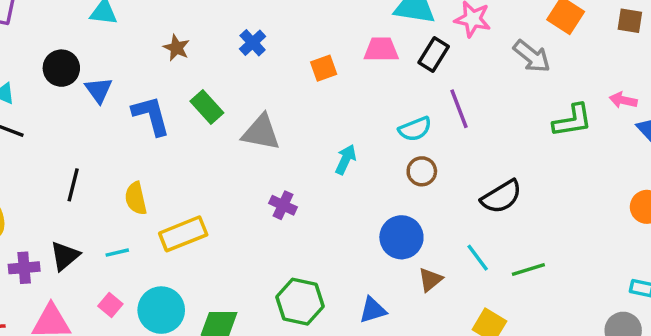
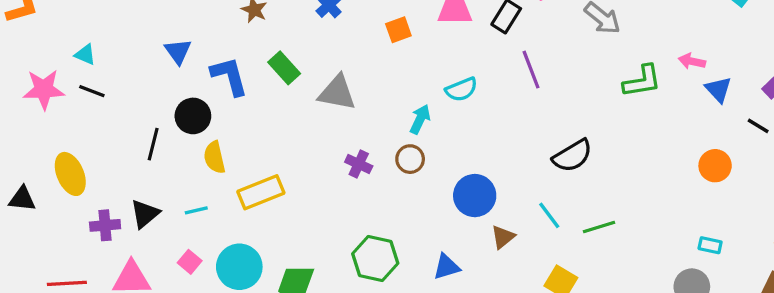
black circle: (61, 68) -> (193, 116), moved
cyan semicircle: (415, 129) -> (461, 89), moved
brown circle: (422, 171) -> (410, 159), moved

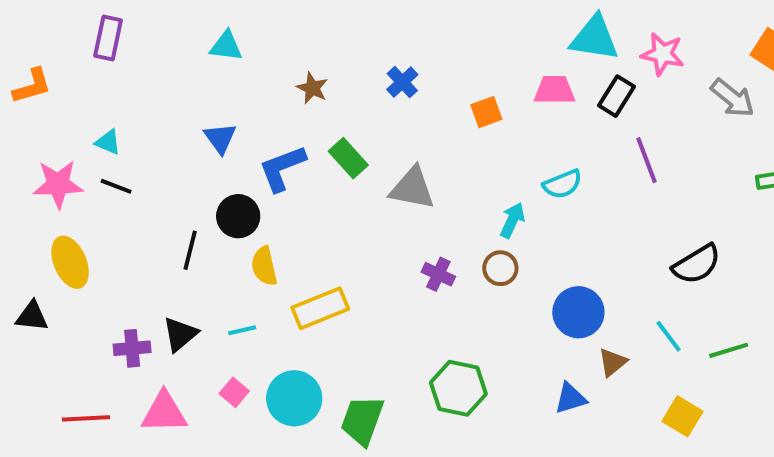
blue L-shape: (229, 76) -> (282, 168), turned -96
yellow ellipse: (70, 174) -> (70, 262), moved
blue triangle: (447, 267) -> (570, 398), moved

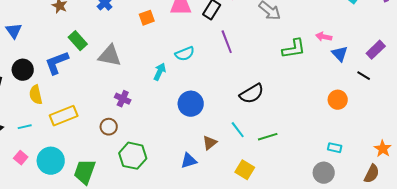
blue L-shape: (282, 168) -> (57, 63), moved
brown circle: (500, 268) -> (109, 127), moved
blue circle: (578, 312) -> (191, 104), moved

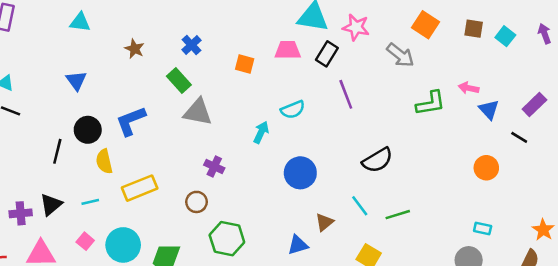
orange square: (147, 18) -> (245, 64), turned 35
green rectangle: (78, 41) -> (179, 80), moved

